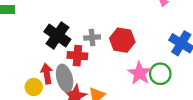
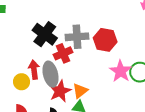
gray cross: (92, 38) -> (77, 37), size x1.5
red cross: (77, 56) -> (63, 53), turned -30

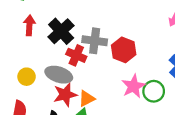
red cross: (63, 53) -> (76, 55), turned 36
red arrow: (34, 70) -> (29, 25), moved
gray ellipse: (50, 74) -> (59, 75), turned -70

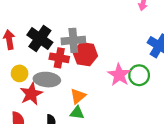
red hexagon: (124, 50) -> (85, 54), moved
yellow circle: (27, 77) -> (20, 73), moved
red star: (65, 95) -> (31, 94), moved

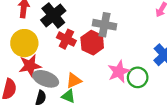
gray cross: (73, 40) -> (105, 25), moved
yellow circle: (20, 73) -> (24, 43), size x1.6
gray ellipse: (47, 80) -> (46, 79), moved

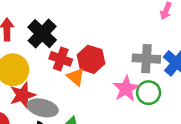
gray cross: (105, 25) -> (146, 59), moved
orange triangle: (74, 81) -> (76, 77), moved, turned -49

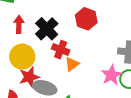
red hexagon: (91, 59) -> (86, 19), moved
orange triangle: (76, 77) -> (72, 64), turned 42

